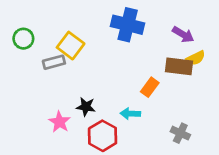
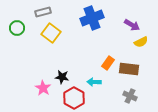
blue cross: (128, 25) -> (92, 18), turned -35
gray rectangle: (54, 62) -> (43, 12), moved
brown rectangle: (179, 66) -> (129, 69), moved

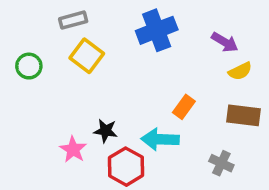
green circle: (17, 28) -> (29, 66), moved
brown rectangle: (129, 69) -> (244, 115), moved
cyan arrow: (94, 82) -> (160, 139), size x1.5

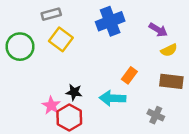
green circle: (29, 66) -> (20, 47), size x1.5
red hexagon: (126, 167) -> (69, 117), moved

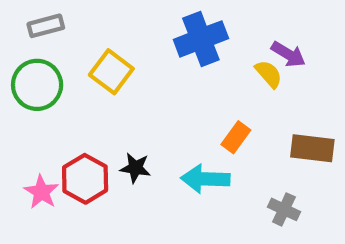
gray rectangle: (51, 14) -> (46, 26), moved
yellow semicircle: (169, 50) -> (269, 74), moved, turned -105
pink star: (51, 105) -> (41, 192), moved
red hexagon: (69, 117) -> (85, 179), moved

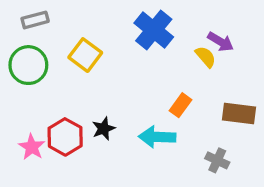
blue cross: (201, 39) -> (154, 30), turned -30
black star: (135, 168) -> (104, 129), turned -30

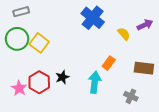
purple arrow: (221, 42) -> (145, 25), moved, turned -56
yellow square: (85, 55) -> (39, 43), moved
cyan arrow: (157, 137) -> (95, 82), turned 95

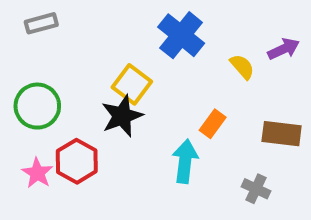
green circle: (17, 39) -> (37, 106), moved
yellow square: (39, 43) -> (132, 84), moved
black star: (62, 77) -> (122, 116), moved, size x1.5

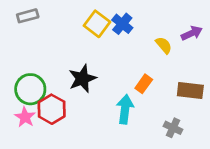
blue cross: (181, 35) -> (122, 24), size x0.7
yellow square: (132, 84) -> (97, 24), moved
green circle: (37, 106) -> (30, 89), moved

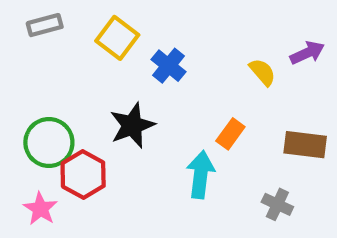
yellow square: (97, 24) -> (117, 38), moved
blue cross: (122, 24) -> (168, 66), moved
pink star: (25, 117) -> (40, 209), moved

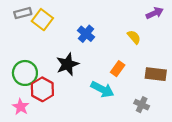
yellow square: (117, 38) -> (42, 20), moved
purple arrow: (307, 53) -> (155, 13), moved
cyan arrow: (201, 175) -> (102, 89), turned 110

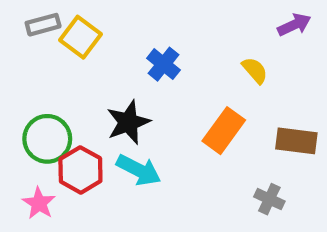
orange rectangle: (118, 69) -> (224, 131), size x1.5
cyan arrow: (102, 89) -> (139, 170), moved

